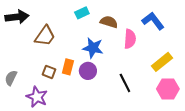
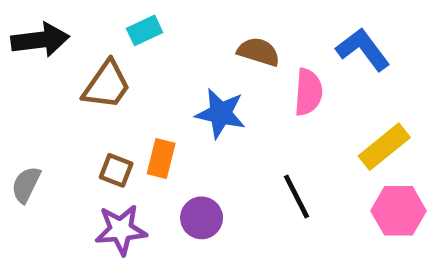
cyan rectangle: (82, 13) -> (145, 30), moved
purple circle: (88, 71) -> (202, 218), moved
purple star: (37, 97) -> (121, 230), moved, turned -30

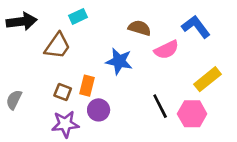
pink semicircle: (308, 92) -> (166, 50), turned 60
pink hexagon: (398, 211) -> (192, 114), moved
purple circle: (202, 218) -> (99, 110), moved

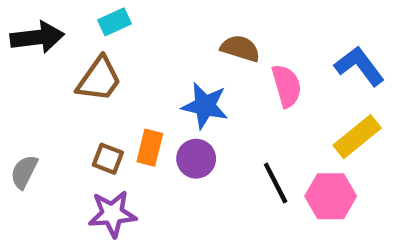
cyan rectangle: (78, 16) -> (114, 22), moved
blue L-shape: (196, 27) -> (359, 66), moved
pink semicircle: (166, 50) -> (287, 86), turned -80
purple circle: (99, 110) -> (196, 159), moved

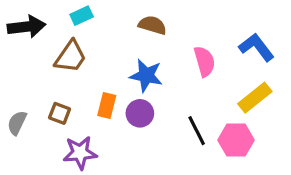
brown semicircle: (240, 48) -> (152, 25), moved
brown square: (108, 159) -> (60, 113), moved

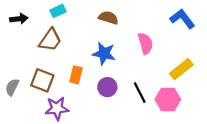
black arrow: (26, 27) -> (19, 19), size x0.7
blue L-shape: (256, 47) -> (182, 19), moved
brown square: (60, 113) -> (42, 80), size x1.5
purple circle: (140, 113) -> (107, 87), moved

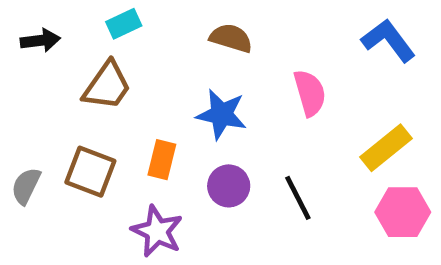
pink hexagon: (168, 99) -> (403, 212), moved
purple star: (57, 108) -> (157, 231), moved, turned 30

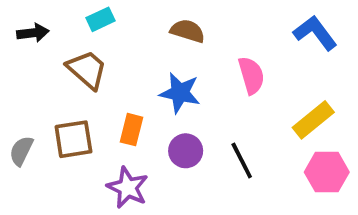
brown trapezoid: (107, 86) -> (87, 70), turned -84
brown square: (90, 172) -> (73, 139), turned -30

